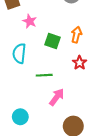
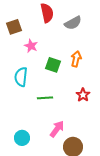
red star: (80, 63) -> (83, 95), moved
pink arrow: (57, 97) -> (57, 129), moved

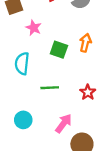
red star: (83, 95) -> (88, 92), moved
cyan circle: (22, 138) -> (23, 120), moved

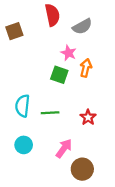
pink star: (34, 28) -> (68, 53), moved
cyan semicircle: (22, 63) -> (22, 106), moved

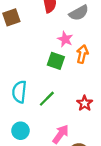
green line: (50, 113) -> (47, 99), turned -42

